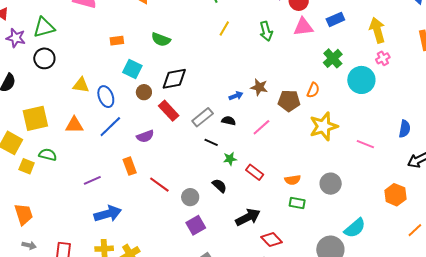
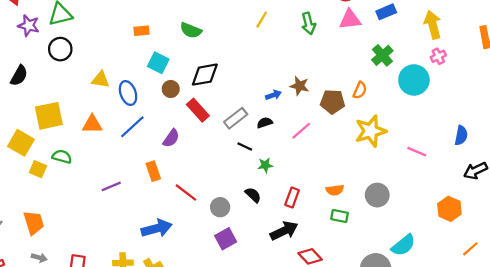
black semicircle: (229, 121) -> (265, 123), turned -32
purple semicircle: (145, 136) -> (171, 138), turned -36
red rectangle: (255, 172) -> (292, 198), moved, turned 72
blue arrow: (108, 214) -> (157, 228), moved

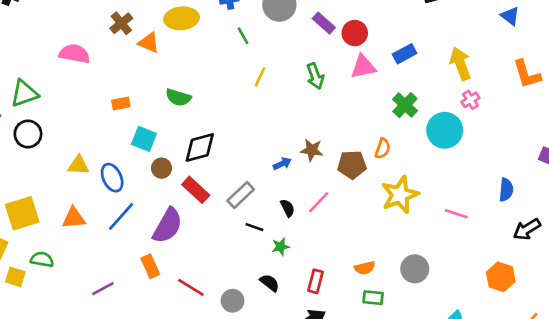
black semicircle: (265, 123) -> (288, 208), moved, turned 88
purple semicircle: (171, 138) -> (168, 226), size x1.6

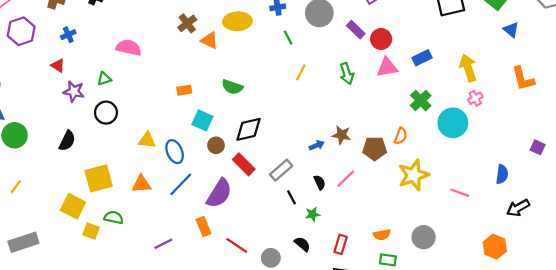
pink semicircle: (74, 54) -> (129, 48), moved
green triangle: (24, 93) -> (104, 79), size x0.6
black line: (254, 227) -> (291, 197), turned 40

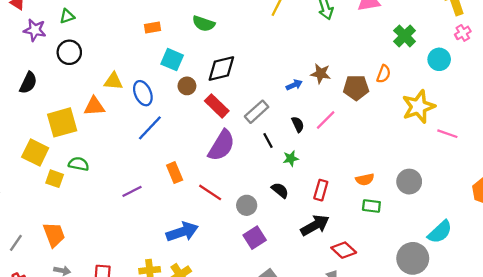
cyan circle: (453, 123) -> (439, 59), size x0.7
yellow star: (413, 175) -> (418, 107), moved
orange triangle: (141, 184) -> (94, 106), moved
purple semicircle: (219, 193) -> (221, 145), moved

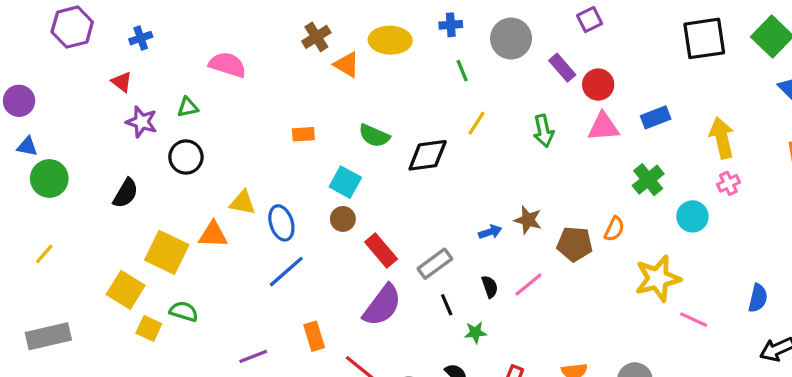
cyan square: (172, 60) -> (345, 182), moved
black diamond: (221, 69) -> (428, 155), moved
yellow square: (62, 122) -> (167, 252), turned 36

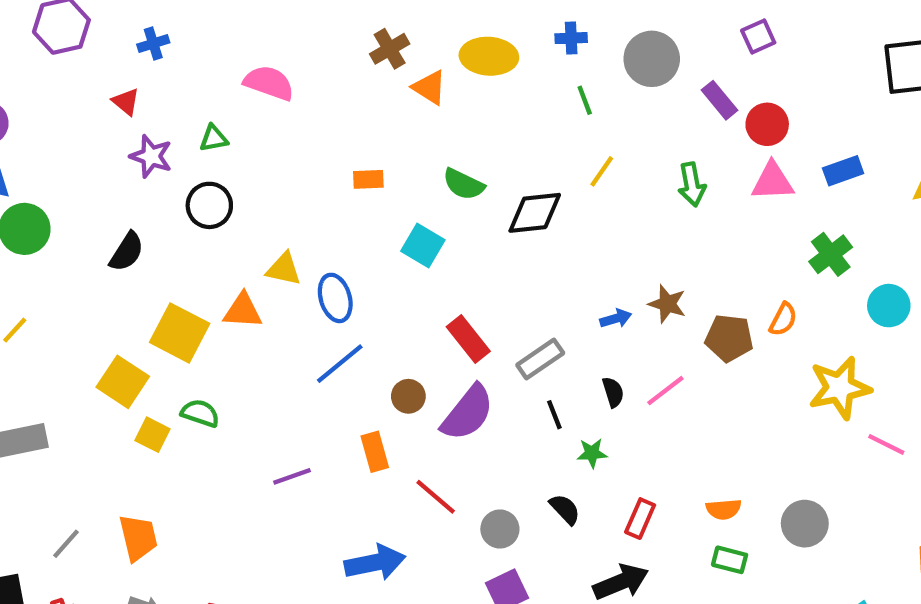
brown circle: (343, 219) -> (408, 396), moved

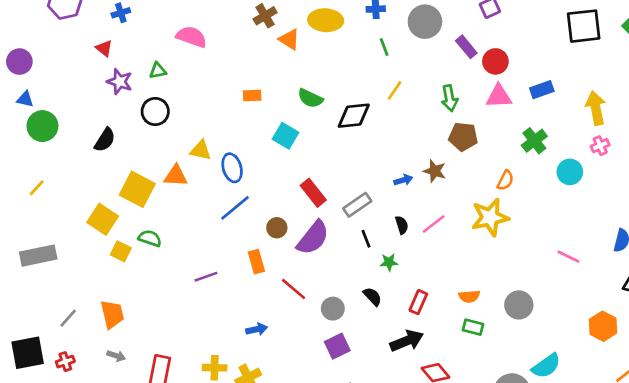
brown pentagon: (729, 338) -> (463, 137), moved
yellow star: (840, 388) -> (490, 217), moved
blue arrow: (375, 563) -> (257, 329), size x0.6

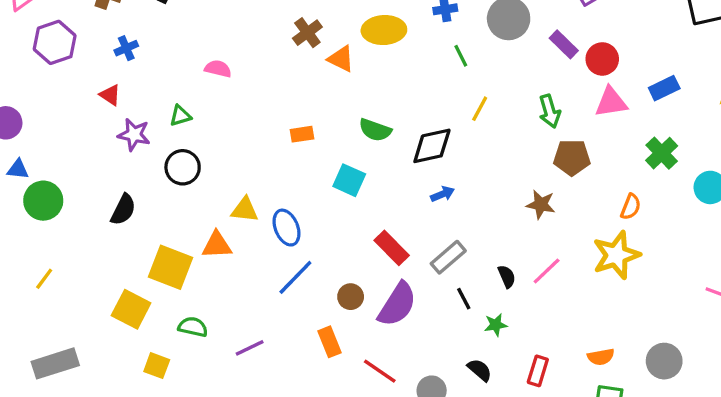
pink semicircle: (191, 37) -> (218, 69), size x0.7
blue arrow: (403, 180) -> (442, 194), moved
yellow square: (121, 251) -> (157, 366), moved
purple line: (206, 277) -> (250, 348), moved

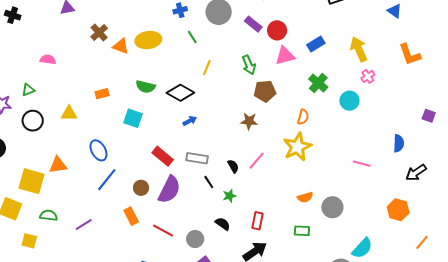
yellow ellipse: (384, 30) -> (148, 40), moved
black diamond: (432, 146) -> (180, 93), turned 48
yellow triangle: (245, 210) -> (69, 113), moved
gray rectangle: (448, 257) -> (197, 158), turned 55
orange semicircle: (601, 357) -> (305, 197), moved

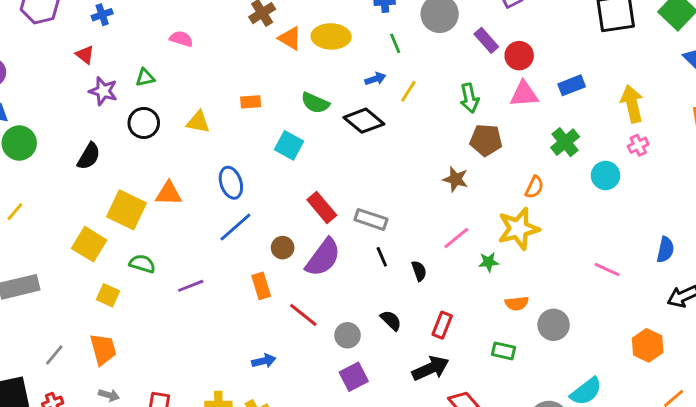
blue arrow: (190, 121) -> (375, 79), moved
black semicircle: (233, 166) -> (419, 271), moved
green star: (229, 196) -> (489, 262), moved

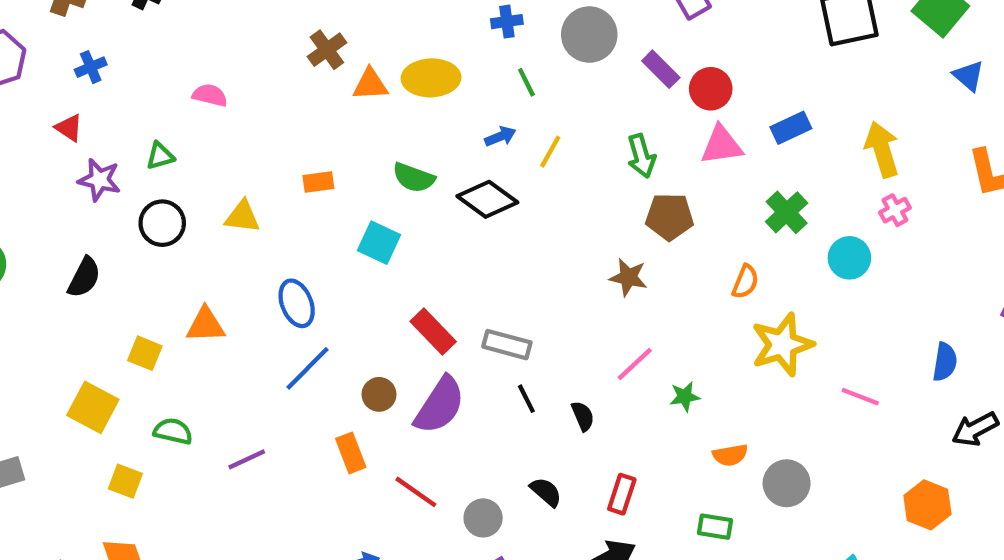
orange triangle: (290, 38) -> (370, 84), turned -30
yellow square: (127, 210) -> (145, 353), size x0.6
yellow star: (519, 229) -> (782, 345), moved

